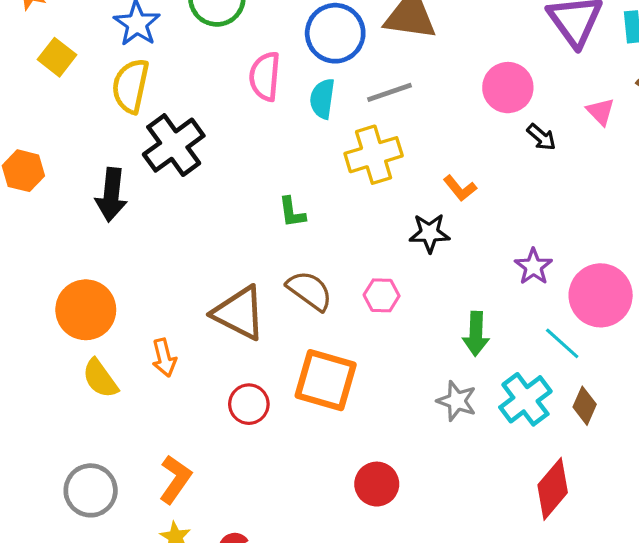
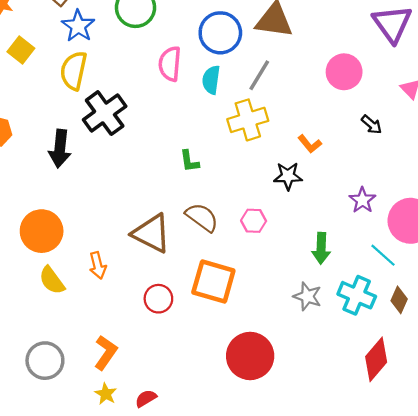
gray line: (390, 92) -> (259, 75), turned -40
black arrow: (541, 137) -> (372, 124), moved
cyan cross: (525, 399) -> (357, 295), turned -30
red circle: (377, 484) -> (250, 356), size x1.5

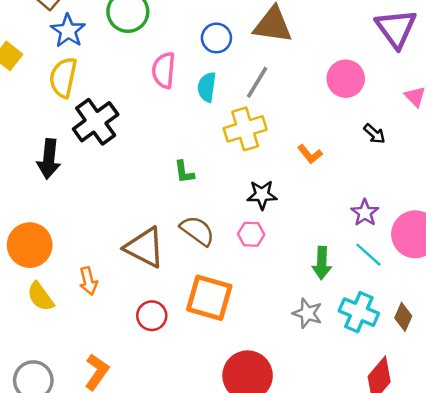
blue circle: (220, 33) -> (216, 38), size x0.7
black star: (288, 176) -> (262, 195), moved
cyan line: (383, 255) -> (368, 255), moved

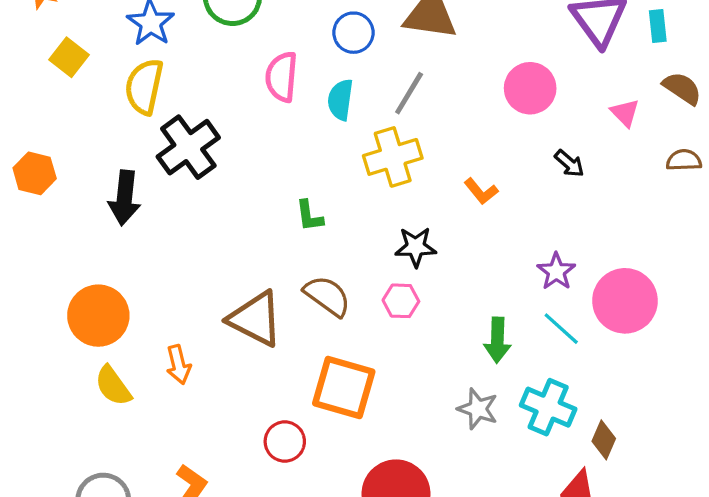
red circle: (152, 316) -> (285, 442), moved
brown diamond: (403, 317) -> (604, 440), moved

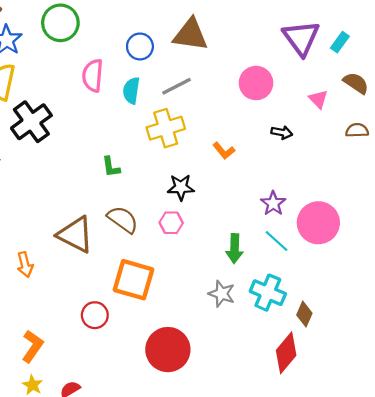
cyan rectangle: (658, 26) -> (340, 42), turned 42
gray line: (409, 93) -> (176, 86), turned 32
black arrow: (569, 163) -> (282, 132), turned -30

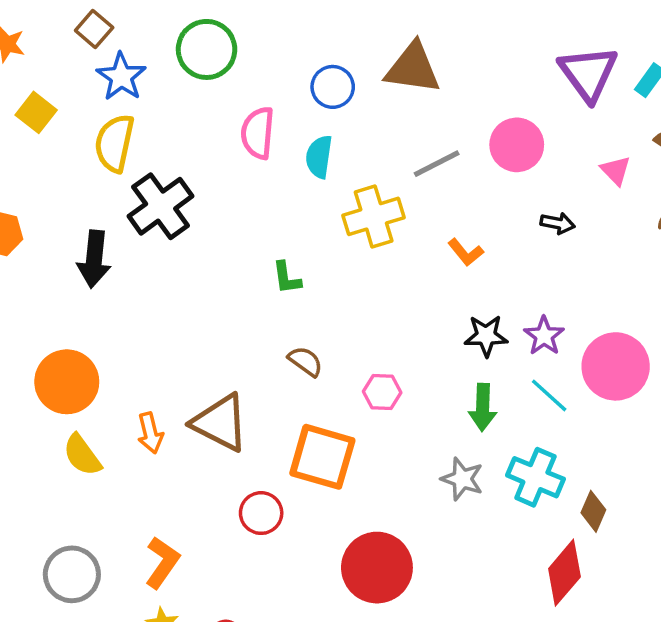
gray line: (176, 86) -> (437, 164), moved
black star: (181, 187) -> (486, 336), moved
brown semicircle: (123, 220) -> (305, 361), size x0.7
pink hexagon: (171, 223) -> (382, 392), moved
brown triangle: (75, 235) -> (220, 423), moved

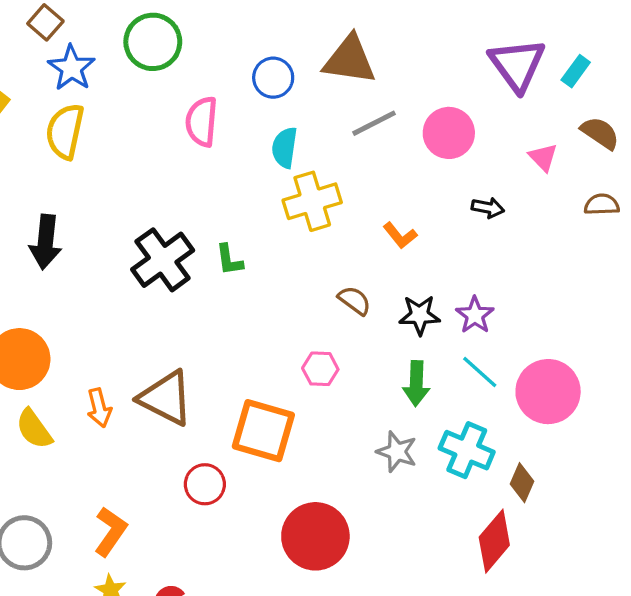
cyan semicircle: (319, 157) -> (285, 148), moved
gray line: (437, 164) -> (374, 123), moved
black cross: (161, 206) -> (163, 260), moved
brown semicircle: (305, 361) -> (354, 300), moved
pink circle: (616, 366) -> (548, 392), moved

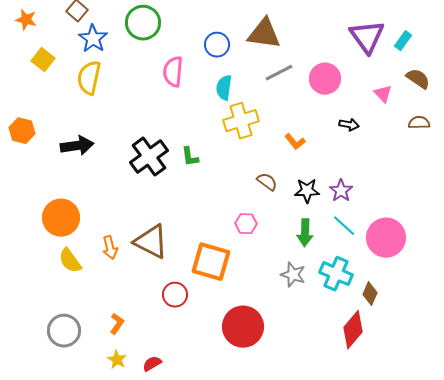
black arrow: (45, 242) -> (77, 146), turned -104
orange L-shape: (111, 531) -> (117, 324), size x0.7

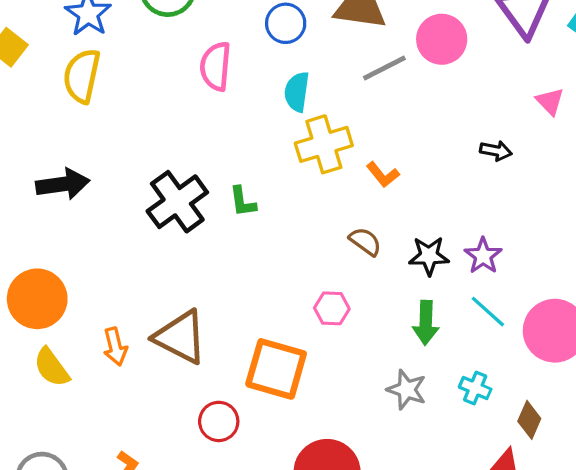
pink circle: (325, 79) -> (442, 39), moved
orange L-shape: (295, 142) -> (383, 175), moved
cyan cross: (336, 274) -> (475, 388), size x0.6

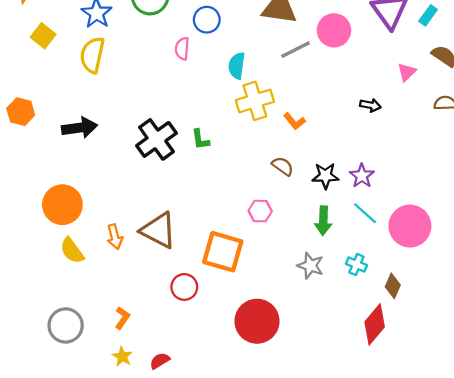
blue circle: (286, 23) -> (207, 20), moved
pink semicircle: (216, 66) -> (182, 49), size x0.7
pink triangle: (550, 101) -> (407, 72), turned 30

